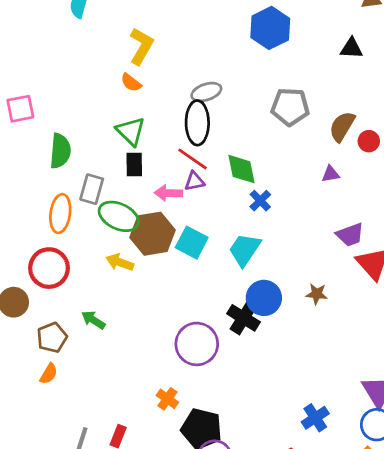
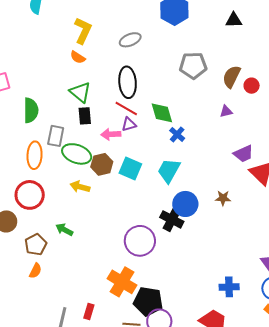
gray ellipse: (206, 92) -> (130, 40), moved
brown hexagon: (153, 234) -> (102, 164), size x0.7
orange cross: (167, 399) -> (122, 282), size x1.8
blue cross: (315, 418) -> (229, 287), turned 36

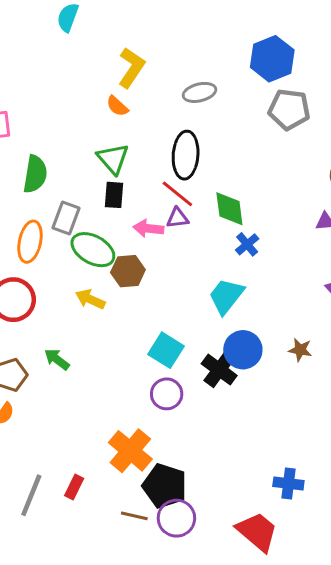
gray pentagon: (193, 65) -> (289, 109), moved
cyan square: (130, 168) -> (166, 350), moved
purple circle: (140, 241) -> (167, 394), size x0.7

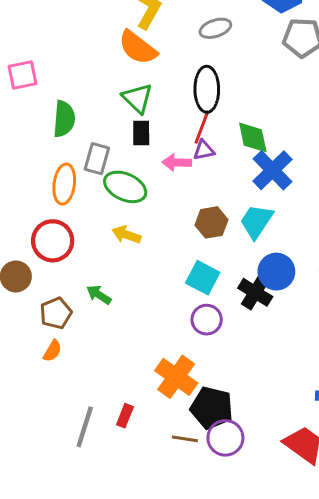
orange semicircle: (117, 106) -> (138, 48), size x1.8
red line: (177, 194) -> (202, 127), turned 76
blue cross: (247, 244) -> (272, 170), size x1.8
brown hexagon: (128, 271) -> (211, 222), moved

